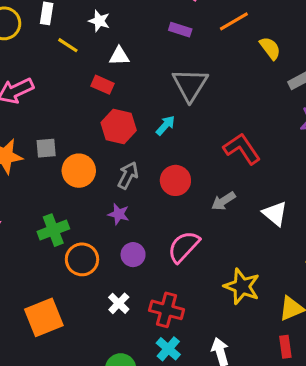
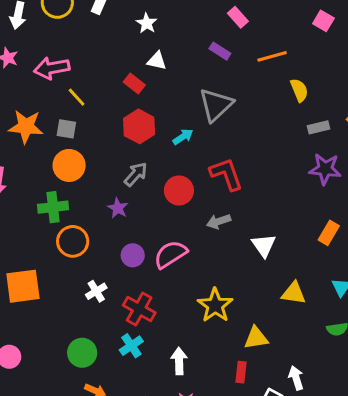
yellow line: (68, 45) -> (77, 97), moved
red L-shape: (242, 149) -> (226, 174), moved
orange circle: (79, 171) -> (69, 165), moved
purple circle: (133, 255) -> (133, 255), moved

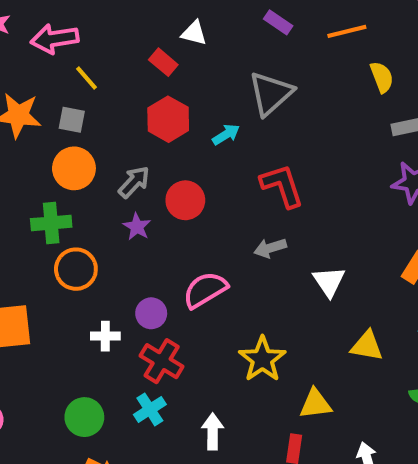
gray arrow: (136, 174) -> (134, 182), moved
red circle: (179, 190) -> (185, 200), moved
purple circle: (133, 255) -> (151, 313), moved
white cross: (96, 291) -> (105, 336), turned 30

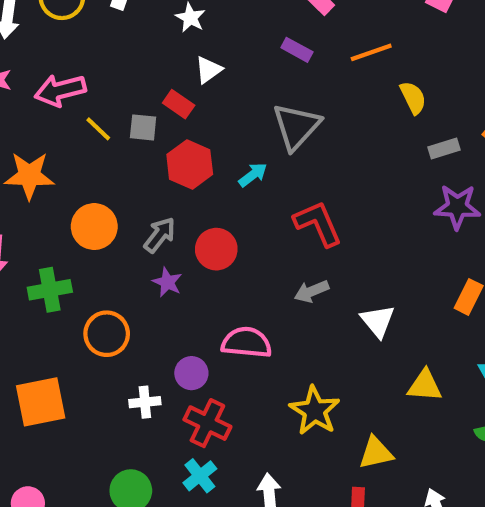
white triangle: (194, 33) -> (208, 70), turned -44
gray square: (72, 120) -> (143, 127), moved
green cross: (51, 223) -> (50, 290), moved
pink semicircle: (205, 290) -> (247, 343), turned 42

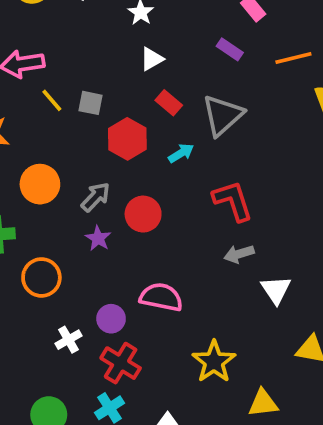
red rectangle: (179, 104) -> (169, 103), moved
gray arrow: (312, 291) -> (239, 254), moved
white cross: (145, 402) -> (68, 340), turned -30

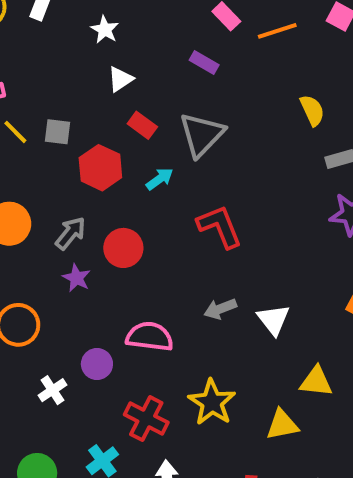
orange line: (293, 58) -> (277, 31), moved
gray arrow: (239, 254) -> (220, 309), moved
red cross: (121, 363) -> (146, 419), moved
yellow triangle: (263, 403) -> (282, 425), moved

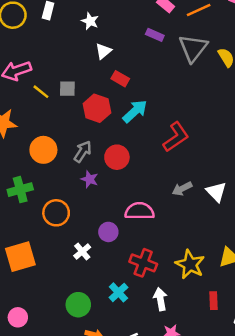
gray triangle: (202, 135) -> (193, 48), moved
cyan arrow: (160, 179) -> (135, 111), size x1.5
red L-shape: (220, 226) -> (176, 137), turned 84
yellow star: (212, 402) -> (190, 264), moved

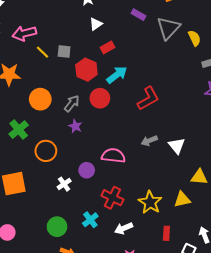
red rectangle: (120, 79) -> (108, 47), turned -64
red circle: (117, 157) -> (100, 98), moved
green cross: (20, 190) -> (19, 130), turned -30
white arrow: (160, 299) -> (124, 228), turned -108

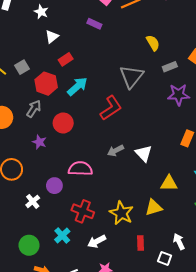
gray triangle: (168, 28) -> (131, 76), moved
gray square: (64, 52) -> (22, 67), turned -32
red circle: (100, 98) -> (63, 123), moved
gray arrow: (72, 103) -> (34, 109), moved

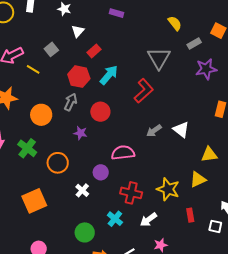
gray square: (22, 67) -> (51, 49), moved

